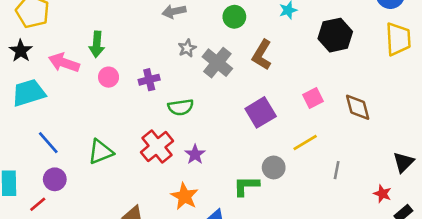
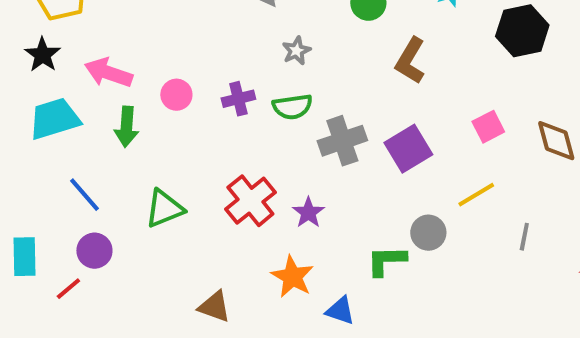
green arrow: (97, 44) -> (126, 127), moved
gray cross: (217, 63) -> (342, 141), moved, turned 32
green semicircle: (181, 107) -> (292, 107), moved

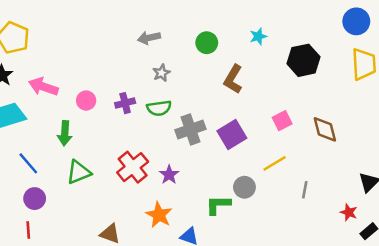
green arrow: (126, 127) -> (65, 133), moved
red line: (68, 289) -> (28, 230), moved, turned -54

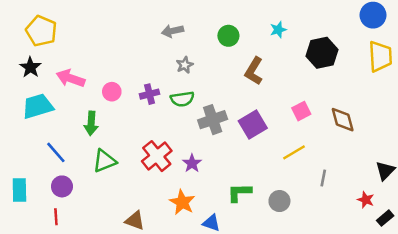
gray circle: (244, 187) -> (279, 201), moved

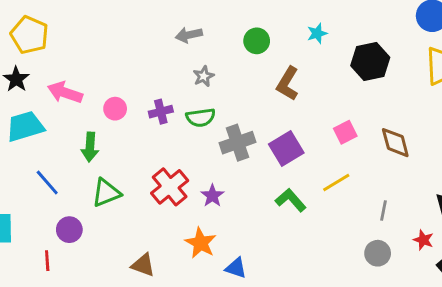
gray line: (323, 178) -> (384, 210), moved
purple circle: (62, 186) -> (69, 230), moved
green L-shape: (239, 193) -> (291, 200), moved, turned 50
gray circle: (279, 201) -> (378, 253), moved

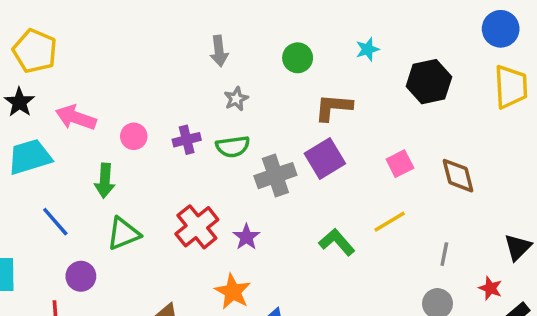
gray arrow: (189, 35) -> (219, 51), turned -85
brown L-shape: (288, 84) -> (333, 107), turned 64
purple square: (286, 149) -> (325, 158), moved

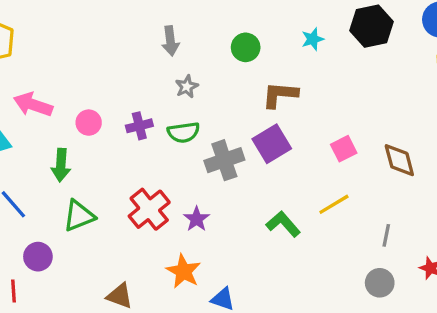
black hexagon: (429, 82) -> (372, 26), moved

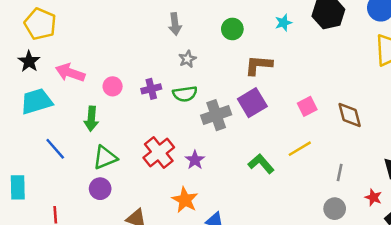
purple circle: (38, 257) -> (100, 189), moved

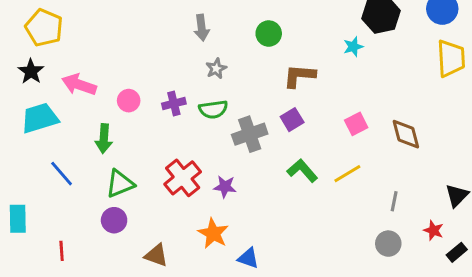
cyan star: (283, 23) -> (353, 47), moved
purple square: (252, 103) -> (292, 120), size x0.7
purple star: (195, 160) -> (225, 187), turned -30
green L-shape: (261, 164) -> (302, 171), moved

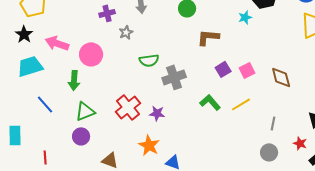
gray star: (216, 69) -> (126, 32), moved
pink circle: (129, 101) -> (91, 54), size x1.5
purple cross: (174, 104) -> (107, 13), moved
purple square: (292, 120) -> (223, 69), moved

